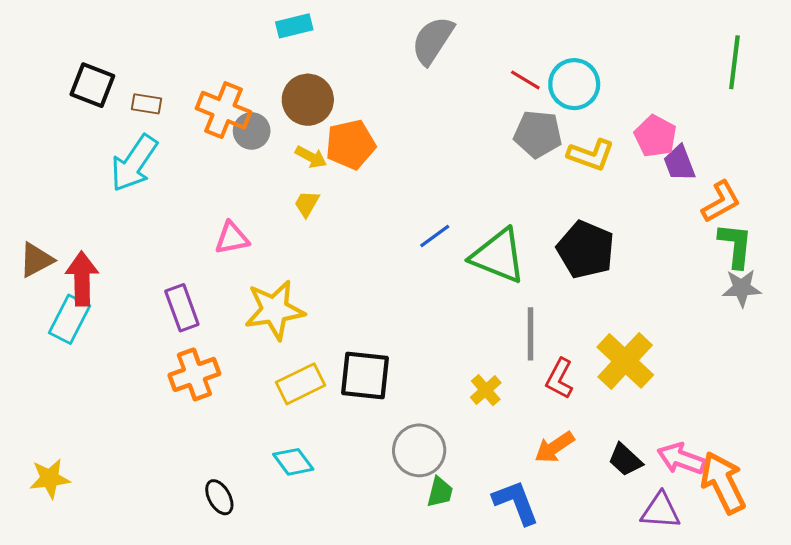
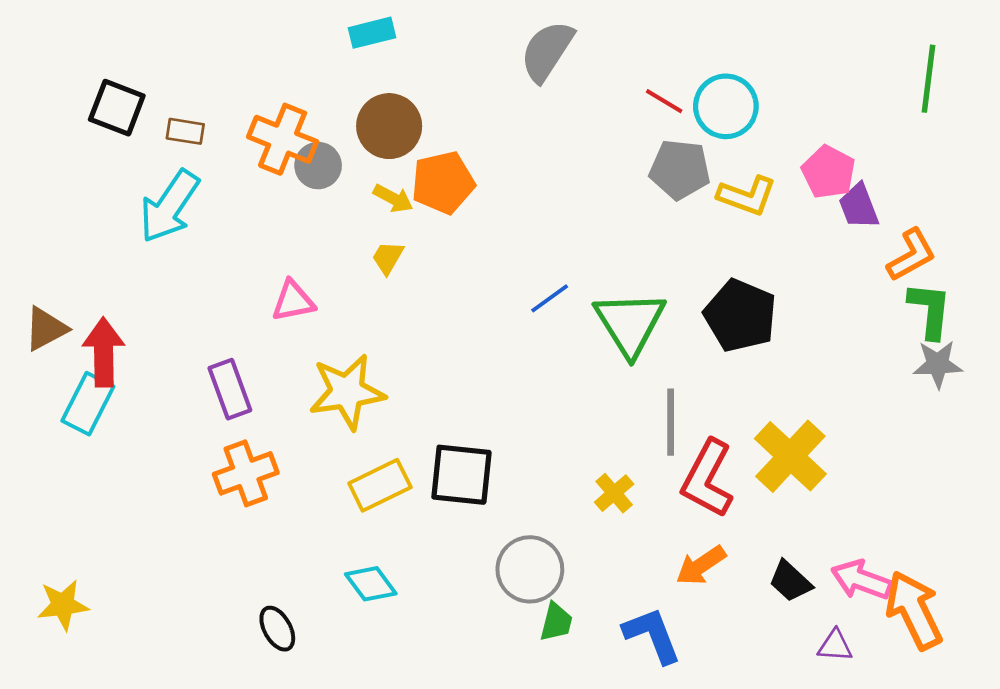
green triangle: (498, 256) -> (630, 323), turned 36
red L-shape: (560, 379) -> (707, 479), size x1.5
purple triangle: (661, 511) -> (835, 646), size x0.7

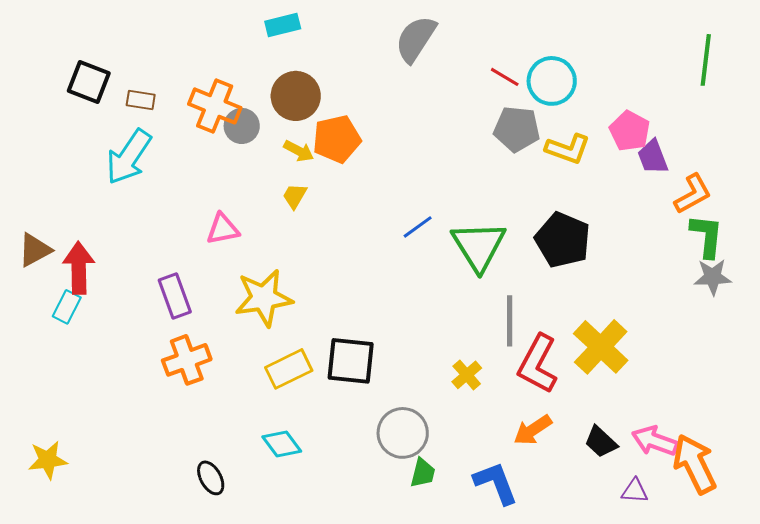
cyan rectangle: (88, 404) -> (67, 307), size x0.7

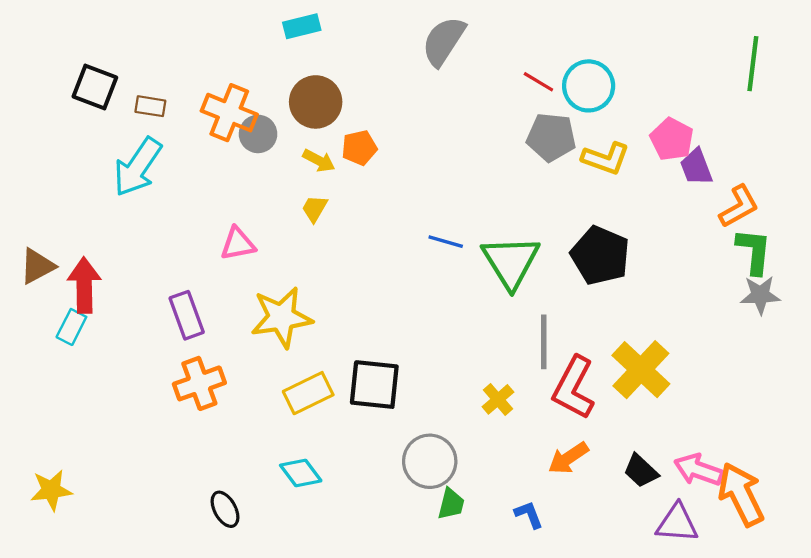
orange pentagon: (337, 139) -> (359, 148), size x0.7
blue line: (418, 227) -> (446, 242), turned 52
blue L-shape: (496, 483) -> (529, 515), size x0.6
purple triangle: (635, 491) -> (677, 523), size x1.5

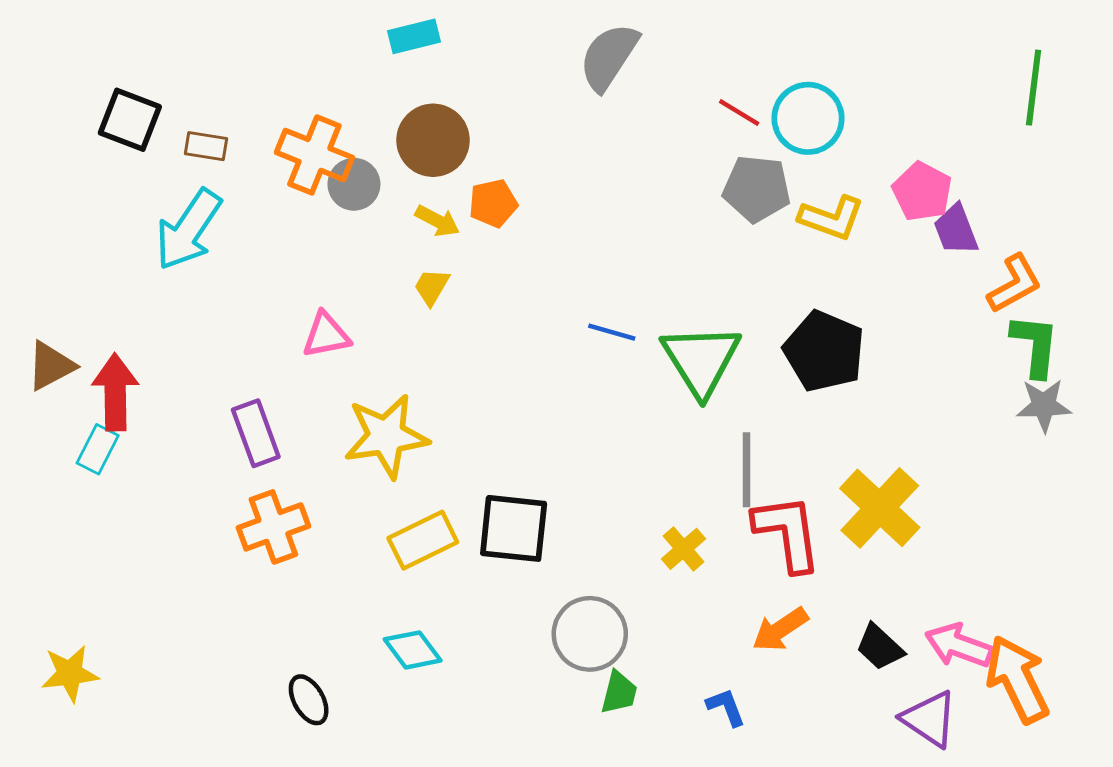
red L-shape: (574, 388) -> (787, 533), turned 144
purple triangle: (677, 523) -> (930, 719), turned 30

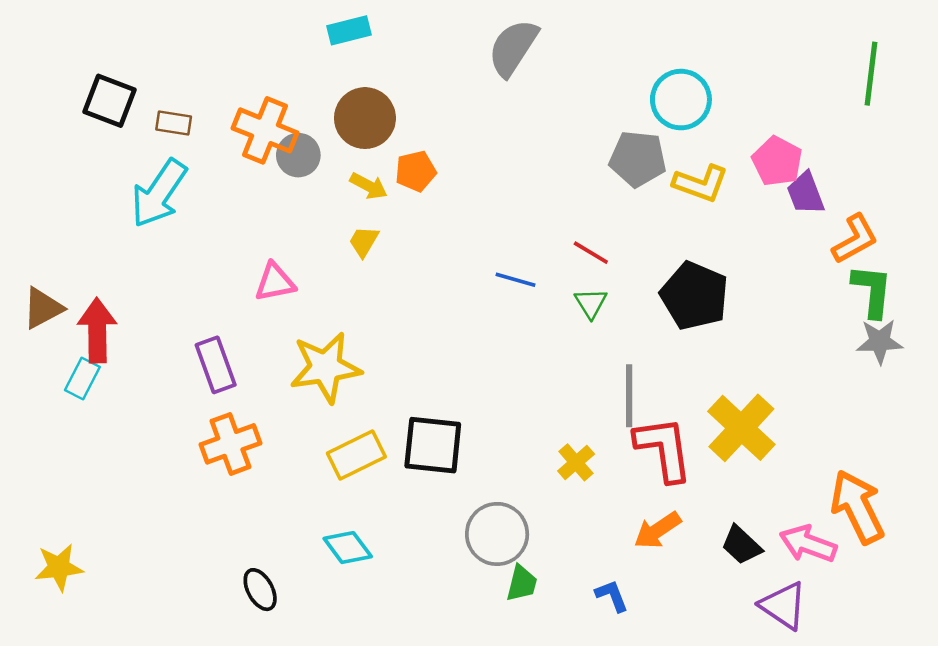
red line: (739, 112) -> (591, 253), moved
green triangle: (701, 360) -> (591, 303), size x0.5
orange arrow: (1017, 679) -> (857, 507), moved

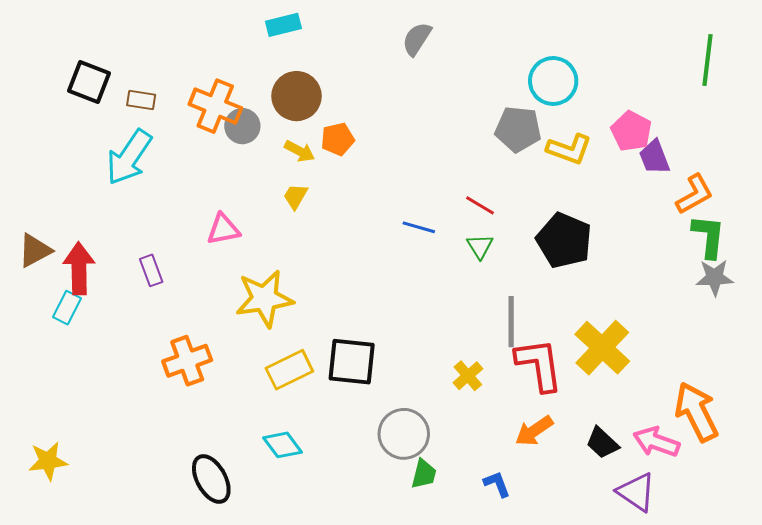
gray semicircle: (513, 48) -> (417, 39), size x0.7
purple rectangle: (216, 365) -> (151, 270), moved, size x0.7
black ellipse: (260, 590) -> (211, 479), size x1.4

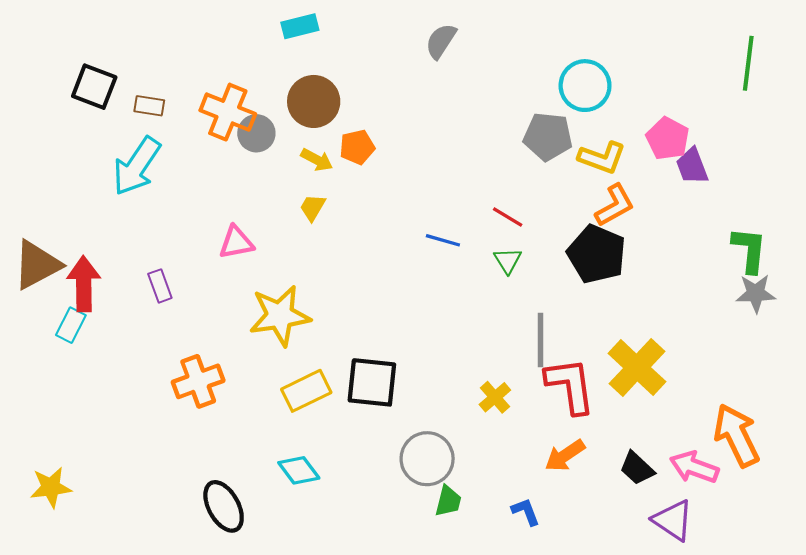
orange L-shape: (694, 194) -> (615, 205), moved
brown triangle: (35, 250) -> (37, 265), size x1.4

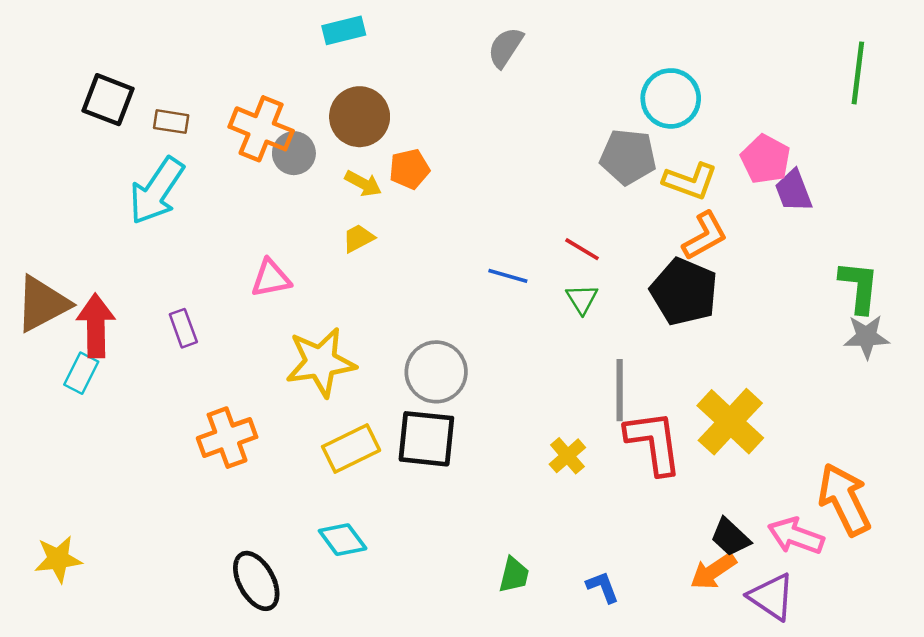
yellow trapezoid: (313, 207) -> (358, 238), turned 32
orange arrow: (565, 456) -> (713, 571), moved
gray circle: (427, 459) -> (436, 372), moved

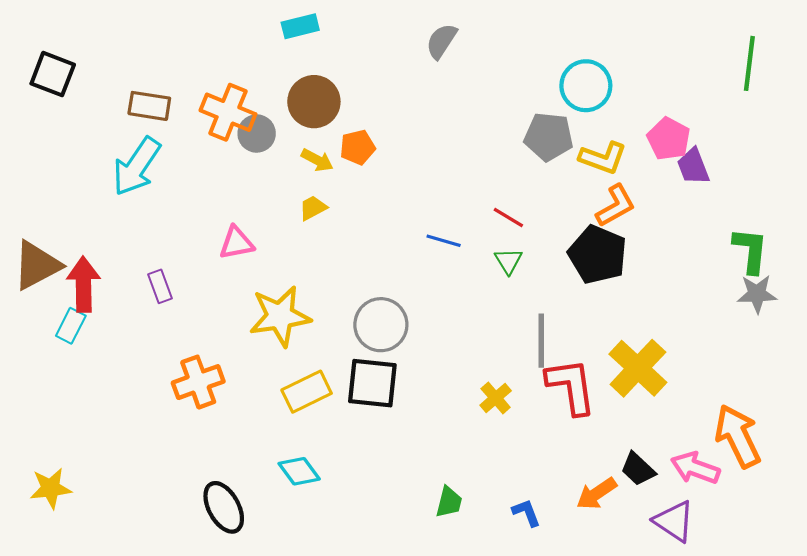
black square: (108, 100) -> (53, 74), moved
brown rectangle: (171, 122) -> (149, 106), size x1.4
orange arrow: (713, 571) -> (596, 494), moved

